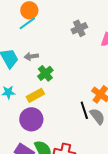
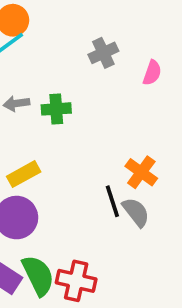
green cross: (45, 73) -> (56, 109), moved, turned 35

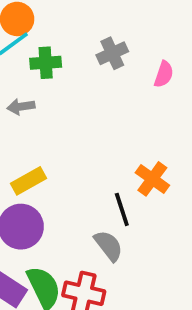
green cross: (56, 109) -> (46, 63), moved
gray semicircle: (136, 212) -> (108, 246), moved

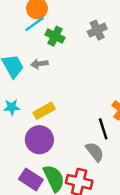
green cross: (46, 63) -> (55, 36), turned 30

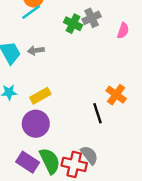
green cross: (55, 36) -> (73, 24), moved
gray semicircle: (95, 152) -> (89, 155), moved

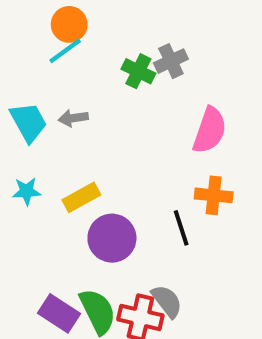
pink semicircle: (123, 31) -> (210, 130), moved, size x1.6
orange cross: (116, 95) -> (214, 195), turned -30
purple circle: (36, 124) -> (112, 238), moved

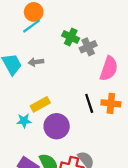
gray cross: (171, 61) -> (88, 47), moved
cyan star: (26, 191) -> (24, 121), moved
black line: (181, 228) -> (89, 103), moved

